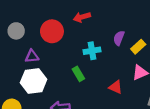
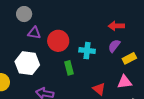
red arrow: (82, 17) -> (116, 26), moved
red circle: (52, 31) -> (58, 41), moved
purple triangle: (32, 56) -> (34, 33), moved

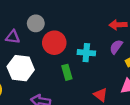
gray circle: (24, 14) -> (36, 23), moved
purple triangle: (34, 33) -> (13, 37), moved

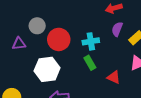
white hexagon: (21, 68) -> (47, 69), moved
green rectangle: (67, 72) -> (90, 63), moved

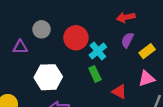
red circle: (59, 39) -> (76, 38), moved
cyan cross: (91, 41) -> (98, 51), turned -35

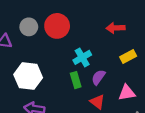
red circle: (76, 38) -> (57, 26), moved
purple semicircle: (127, 40) -> (98, 77), moved
yellow rectangle: (147, 51) -> (128, 57), moved

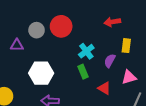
yellow rectangle: (128, 57) -> (126, 46), turned -48
purple semicircle: (98, 77) -> (110, 61), moved

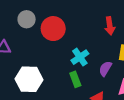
red arrow: (112, 22) -> (110, 26), turned -91
gray circle: (37, 30) -> (27, 19), moved

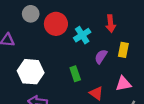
cyan cross: (80, 57) -> (82, 35), moved
purple semicircle: (105, 69) -> (101, 57), moved

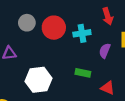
cyan cross: (82, 35) -> (82, 33), turned 35
green rectangle: (75, 74) -> (83, 73), turned -48

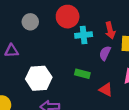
red arrow: (108, 16) -> (110, 30), moved
red circle: (54, 28) -> (68, 17), moved

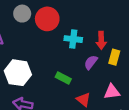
red circle: (68, 17) -> (47, 19), moved

